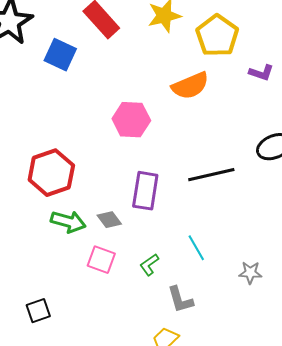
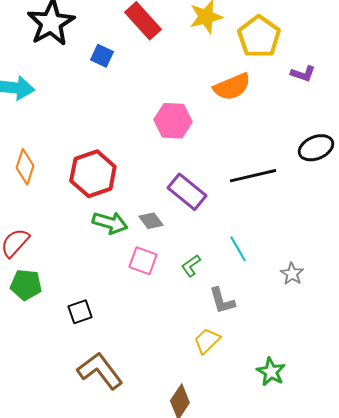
blue square: (60, 55) -> (102, 56), size x0.7
purple rectangle: (145, 191) -> (187, 192), turned -60
gray star: (250, 273) -> (292, 274), turned 30

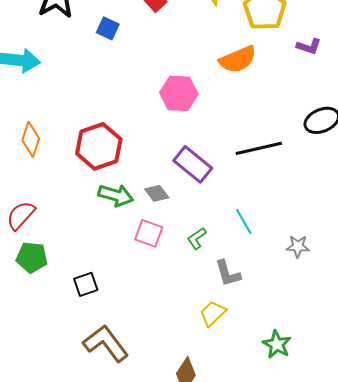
gray star: (292, 274) -> (298, 246), turned -30

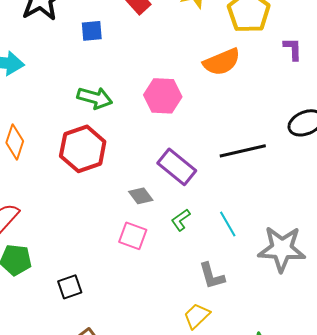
blue square: (108, 28) -> (92, 31), turned -30
purple L-shape: (309, 46) -> (293, 49), turned -110
green arrow: (116, 195) -> (95, 98), moved
green L-shape: (197, 238) -> (181, 220), moved
gray star: (298, 246) -> (282, 249), size x2.0

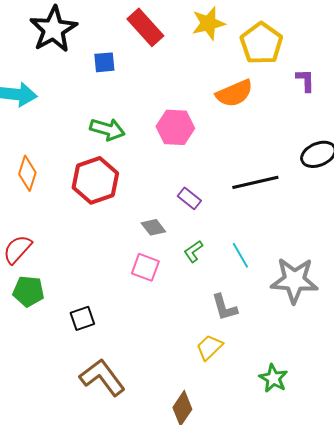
purple rectangle: (177, 167) -> (189, 198), size x0.6

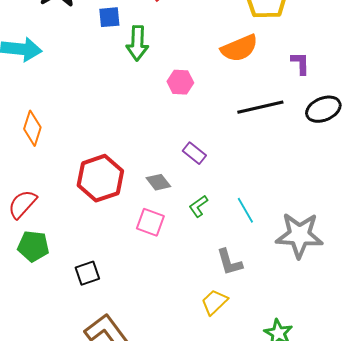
purple L-shape: (305, 80) -> (300, 63), moved
pink hexagon: (175, 127) -> (180, 82), size x0.7
green arrow: (107, 129) -> (137, 43), moved, turned 76
red hexagon: (95, 180) -> (100, 178), moved
black line: (255, 182) -> (260, 107), moved

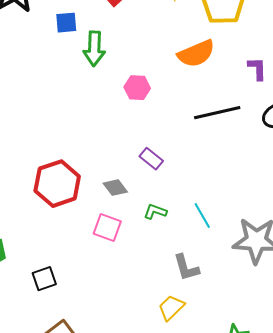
green L-shape: (198, 206) -> (155, 212), turned 55

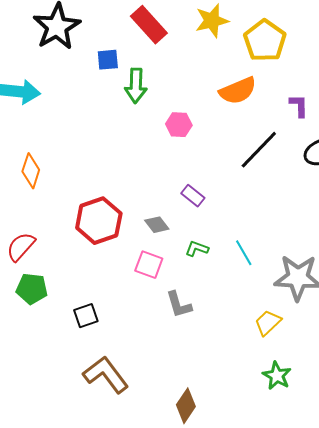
black line: (217, 113) -> (259, 150), turned -33
gray L-shape: (186, 268) -> (179, 305), moved
yellow trapezoid: (171, 308) -> (268, 323), moved

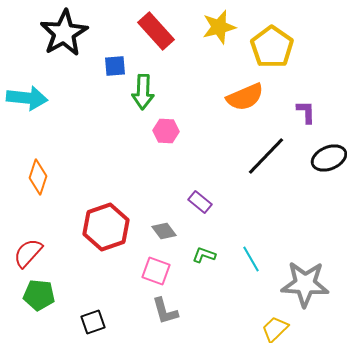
pink hexagon: (179, 125) -> (166, 131), moved
gray L-shape: (179, 305) -> (165, 311), moved

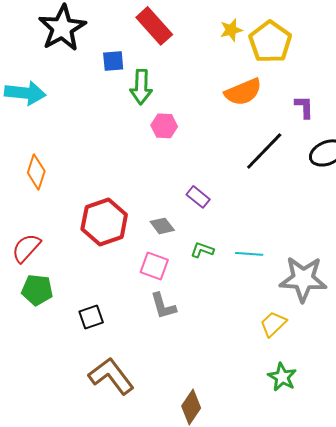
yellow star: (219, 27) -> (231, 30), moved, size x0.7
cyan line: (251, 259) -> (249, 254), turned -56

